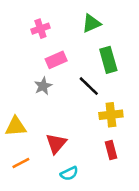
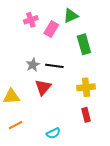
pink rectangle: (56, 60) -> (51, 29), moved, turned -35
black line: (89, 86) -> (54, 66), moved, turned -36
red triangle: (56, 143) -> (43, 87), moved

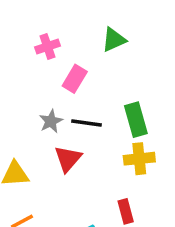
pink rectangle: (51, 29) -> (75, 79), moved
green rectangle: (84, 44) -> (136, 120), moved
red rectangle: (86, 115) -> (126, 211), moved

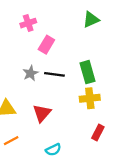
green triangle: (114, 40) -> (91, 20), moved
red triangle: (68, 159) -> (42, 113), moved
red rectangle: (126, 211) -> (98, 133), moved, turned 42

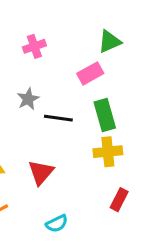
pink cross: (28, 23) -> (34, 46), moved
pink rectangle: (46, 45) -> (90, 73), moved, turned 30
gray star: (31, 73) -> (28, 99), moved

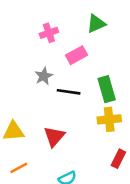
green triangle: (109, 42) -> (96, 24), moved
pink rectangle: (90, 73) -> (76, 55), moved

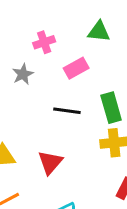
green triangle: (96, 24) -> (99, 32), turned 30
gray star: (44, 76) -> (23, 74), moved

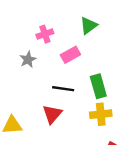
green triangle: (99, 32) -> (89, 26), turned -42
red triangle: (50, 162) -> (52, 114), moved

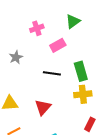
gray star: (28, 60) -> (16, 57), moved
red triangle: (52, 114) -> (43, 107), moved

